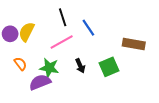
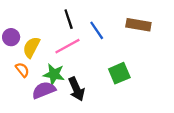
yellow semicircle: (27, 32) -> (31, 47), moved
brown rectangle: (134, 44) -> (138, 25), moved
black arrow: (80, 66) -> (76, 89), moved, size x1.5

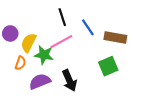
brown rectangle: (138, 25) -> (115, 38), moved
orange semicircle: (22, 70) -> (20, 63), turned 56
green star: (54, 74) -> (44, 55), moved

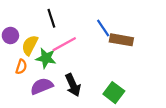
black line: (62, 17) -> (51, 18), moved
blue line: (88, 27) -> (103, 28), moved
green square: (108, 66) -> (114, 93), moved, turned -30

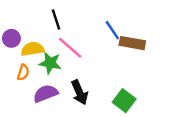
pink line: (64, 44) -> (70, 48), turned 70
yellow semicircle: (30, 45) -> (33, 49), turned 54

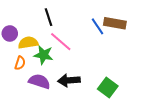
brown rectangle: (132, 43) -> (115, 23), moved
black arrow: (80, 92) -> (69, 80), turned 110
purple semicircle: (45, 94) -> (39, 81), turned 40

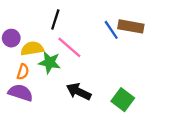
black line: (49, 17) -> (55, 19), turned 36
black arrow: (69, 80) -> (79, 92), turned 30
purple semicircle: (39, 81) -> (21, 93), moved

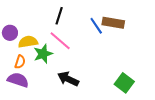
black line: (55, 19) -> (59, 16), moved
green star: (50, 62) -> (43, 54), turned -30
green square: (123, 100) -> (124, 83), moved

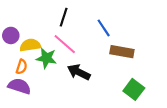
brown rectangle: (113, 23) -> (122, 52), moved
green star: (43, 54) -> (46, 58), turned 30
black arrow: (68, 79) -> (79, 72), moved

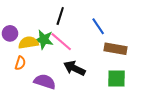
green star: (46, 58) -> (44, 40), moved
purple semicircle: (19, 86) -> (45, 82), moved
green square: (134, 89) -> (117, 78), moved, turned -36

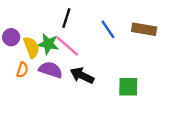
yellow semicircle: (28, 43) -> (31, 47), turned 78
brown rectangle: (116, 49) -> (144, 29), moved
purple semicircle: (45, 82) -> (51, 70), moved

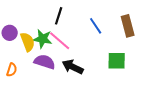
brown rectangle: (144, 29) -> (128, 26), turned 65
orange semicircle: (22, 70) -> (12, 70), moved
green square: (128, 87) -> (117, 61), moved

